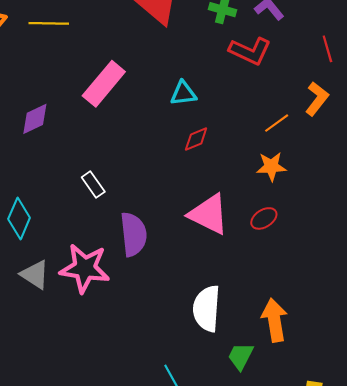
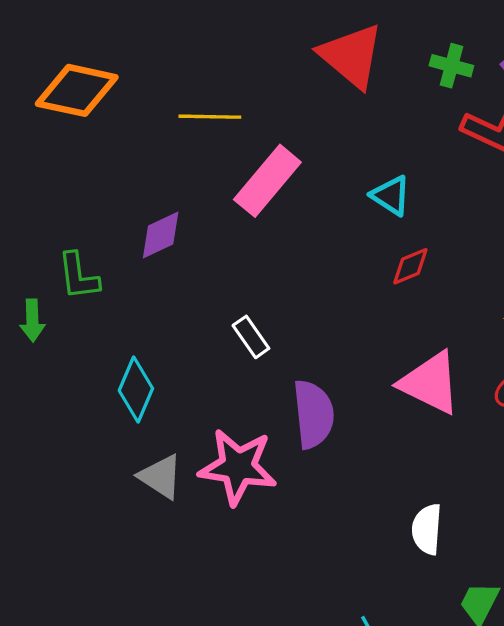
yellow line: (49, 23) -> (210, 117), moved
cyan triangle: (183, 93) -> (391, 196), turned 40
white semicircle: (207, 309) -> (427, 529), size x0.7

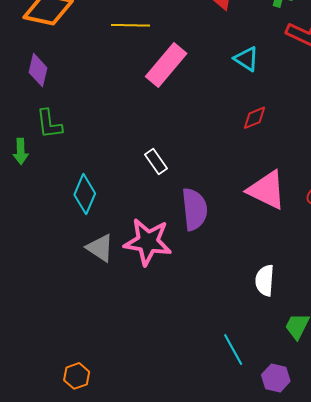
cyan triangle: (391, 196) -> (246, 59), moved
purple diamond: (161, 235) -> (38, 70), moved, turned -52

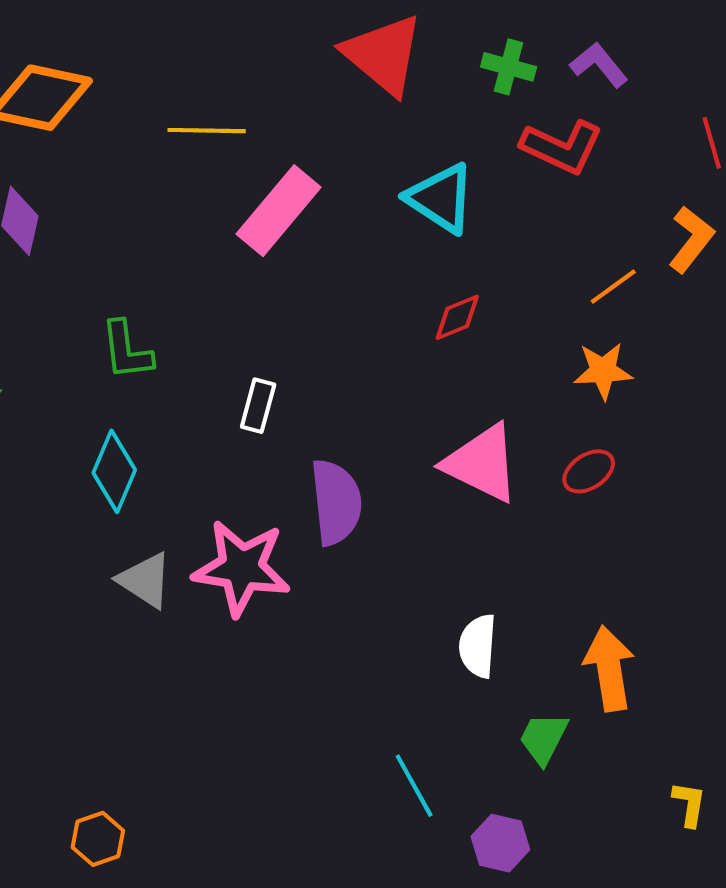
cyan triangle: (246, 59) -> (441, 198), size x1.4
green L-shape: (49, 124) -> (127, 350), moved
white rectangle: (156, 162) -> (258, 406), turned 50

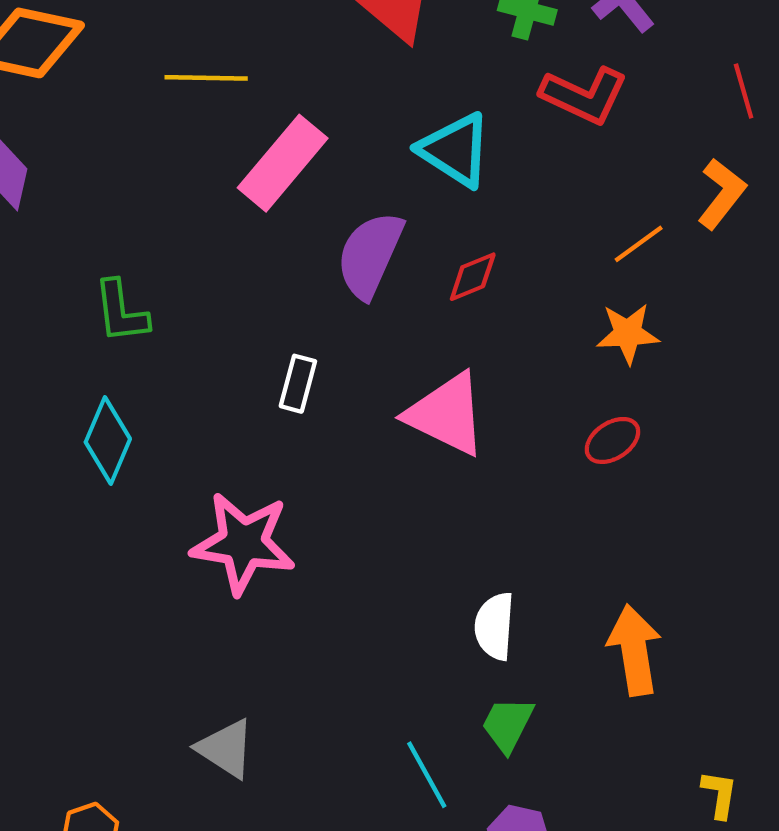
white rectangle: (258, 406) -> (298, 384), moved
pink triangle: (482, 463) -> (446, 414), moved
purple semicircle: (336, 502) -> (370, 255), moved, turned -150
gray triangle: (145, 580) -> (226, 749), moved
green trapezoid: (543, 738) -> (508, 724), moved

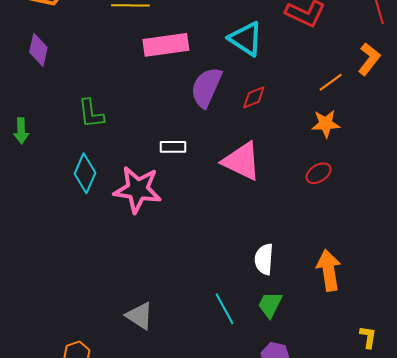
pink rectangle: (283, 163) -> (166, 45), turned 42
white rectangle: (298, 384) -> (173, 147), turned 75
pink star: (243, 543) -> (138, 189), moved
cyan line: (427, 775) -> (225, 309), moved

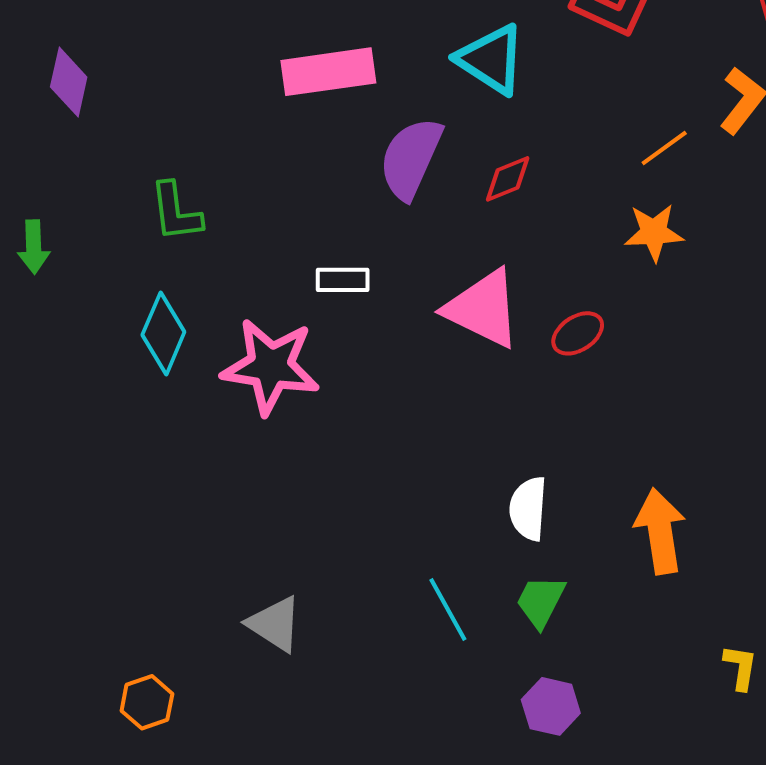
red ellipse: (319, 173) -> (578, 333), moved

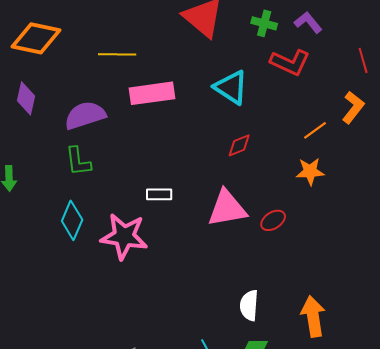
purple semicircle: (411, 158) -> (85, 115), moved, turned 48
pink triangle: (483, 309) -> (227, 208), turned -36

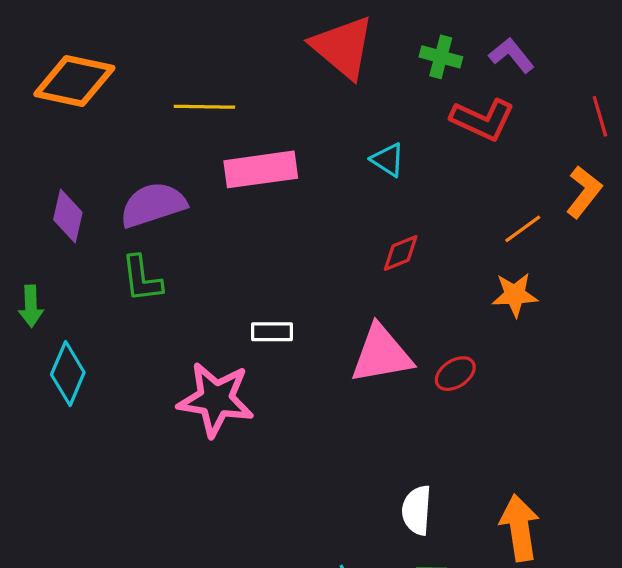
cyan triangle: (231, 87) -> (388, 160), size x0.6
purple diamond: (26, 98) -> (68, 216), moved
cyan diamond: (72, 220) -> (68, 374), moved

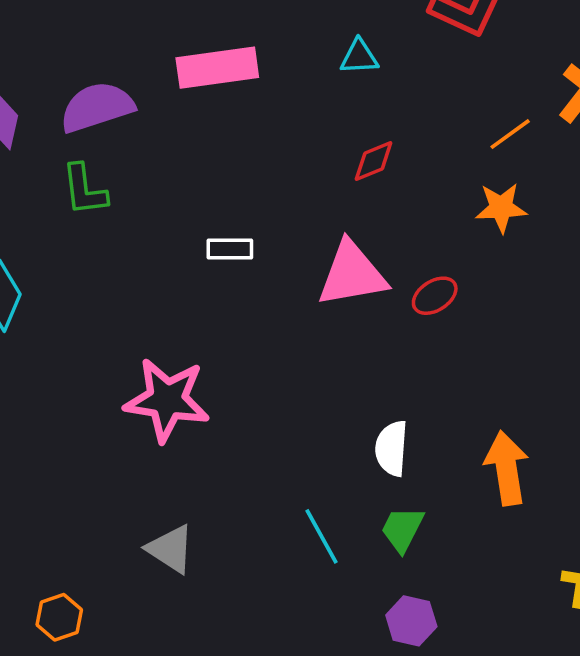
cyan triangle: (388, 160) -> (359, 57), turned -36
pink star: (216, 399) -> (167, 400), moved

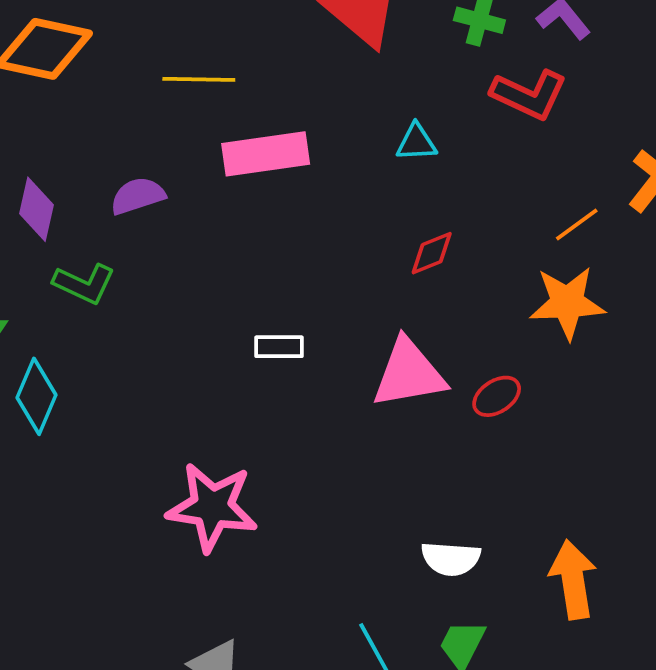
purple semicircle: (97, 107) -> (138, 196), size x0.7
green L-shape: (84, 190) -> (84, 284), moved, turned -58
orange star: (501, 208) -> (567, 303), size x1.4
white semicircle: (392, 448) -> (451, 559), turned -90

